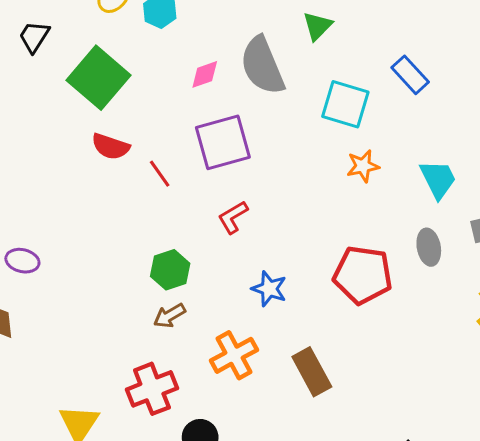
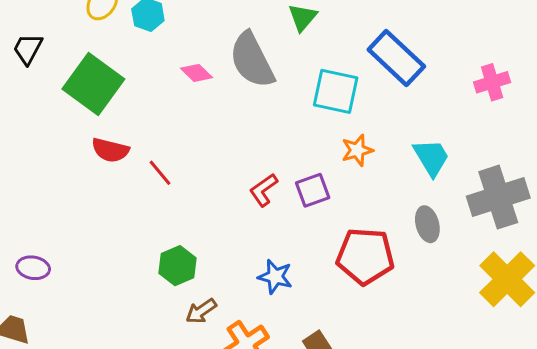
pink diamond: (205, 74) -> (196, 73), turned 68
blue rectangle: (410, 75) -> (396, 58), size x1.5
purple square: (223, 142) -> (313, 190), moved, size x0.6
red L-shape: (233, 217) -> (264, 190), moved
brown arrow: (169, 316) -> (201, 311), moved

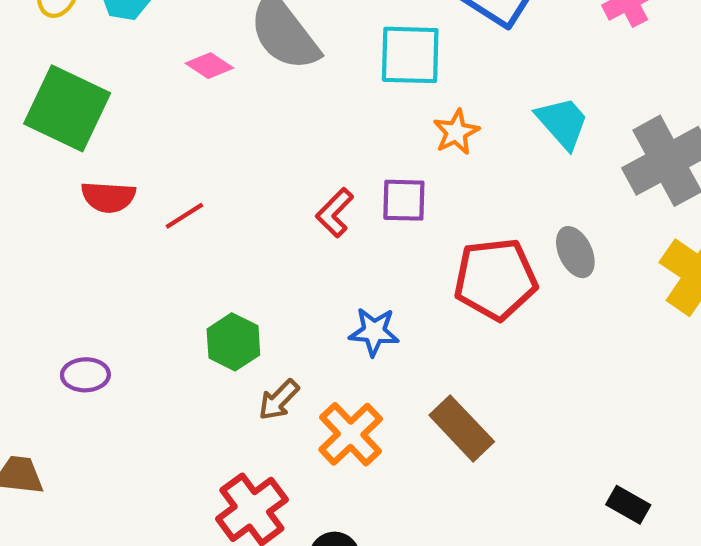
red line: (160, 173) -> (184, 216), turned -72
purple square: (313, 190) -> (404, 200), turned 32
gray ellipse: (427, 224) -> (575, 252), moved
purple ellipse: (33, 268) -> (85, 375), moved

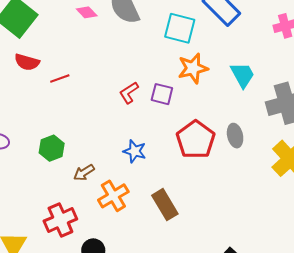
orange star: (456, 132) -> (193, 68), size x1.4
red pentagon: (495, 279) -> (196, 140), turned 30
green hexagon: (233, 342) -> (52, 148), moved

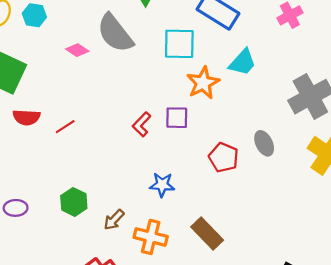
cyan trapezoid: (243, 75) -> (243, 62), moved, turned 84
red pentagon: (196, 140) -> (224, 157), size x0.7
orange cross: (113, 196) -> (151, 237), turned -32

